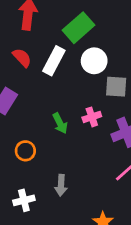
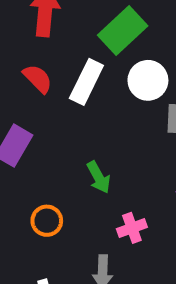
pink cross: (92, 117) -> (132, 228), moved

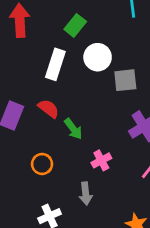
green rectangle: (123, 31) -> (75, 25), size x0.7
red semicircle: (38, 79) -> (48, 109), moved

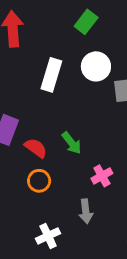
green rectangle: (75, 25) -> (86, 22), moved
red semicircle: (48, 109) -> (36, 148), moved

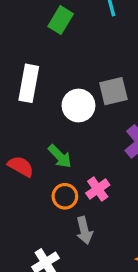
white circle: (96, 66) -> (78, 106), moved
orange circle: (39, 181) -> (65, 196), moved

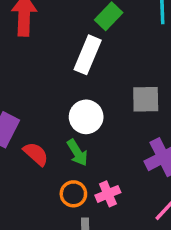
white rectangle: (29, 83) -> (88, 55), moved
white circle: (78, 106) -> (86, 117), moved

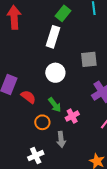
green arrow: (77, 153) -> (55, 105), moved
orange circle: (73, 194) -> (42, 122), moved

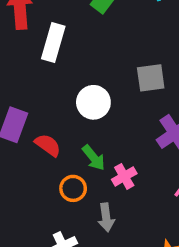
white rectangle: (53, 37) -> (53, 43), moved

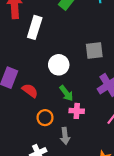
green arrow: (94, 158) -> (66, 93), moved
pink cross: (124, 176) -> (77, 111), turned 32

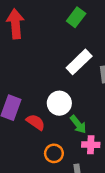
white rectangle: (35, 27) -> (79, 62), moved, turned 30
white circle: (59, 65) -> (59, 103), moved

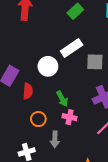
white circle: (59, 103) -> (48, 66), moved
red semicircle: (36, 122) -> (28, 91), turned 49

